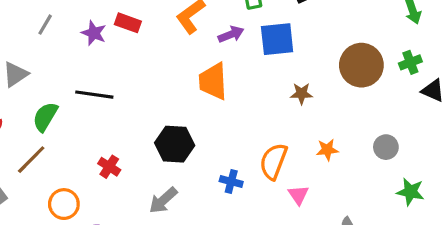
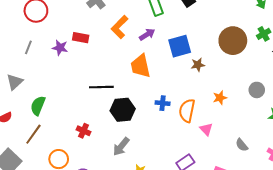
blue square: (277, 39) -> (180, 46), moved
black line: (94, 95) -> (101, 87), moved
blue cross: (231, 181) -> (163, 103), moved

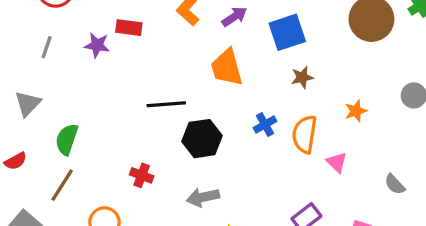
brown star: (198, 65) -> (302, 77), moved
blue cross: (163, 103) -> (265, 125), turned -32
gray arrow: (121, 147) -> (203, 197), turned 42

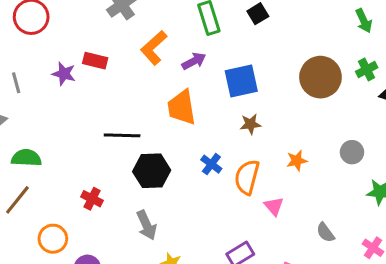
gray line: (47, 47) -> (16, 83), moved, turned -40
blue cross: (265, 125) -> (211, 164), turned -30
green semicircle: (67, 139) -> (26, 158), turned 68
gray arrow: (203, 197) -> (146, 225), turned -108

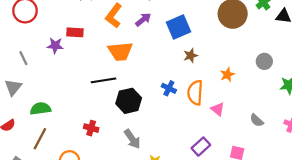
orange trapezoid: (182, 107) -> (120, 51), moved, turned -75

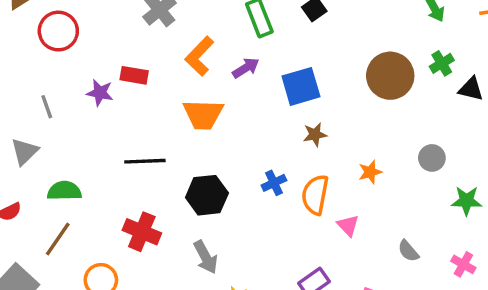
black line: (103, 80) -> (145, 161), moved
blue cross: (169, 88) -> (274, 183), turned 32
red cross: (91, 128) -> (142, 232), size x1.5

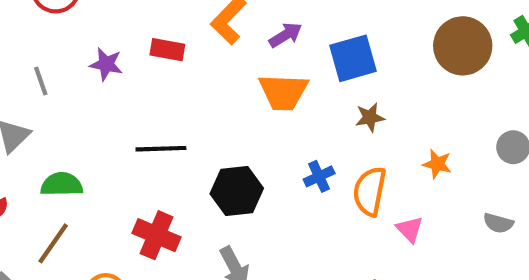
red rectangle: (134, 75) -> (167, 50), moved
orange trapezoid: (203, 114) -> (283, 92), moved
orange star: (370, 172) -> (437, 164), turned 30
gray semicircle: (408, 251) -> (498, 223), moved, turned -35

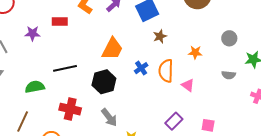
orange trapezoid: (283, 92) -> (112, 49), moved, turned -55
green semicircle: (62, 184) -> (35, 87), moved

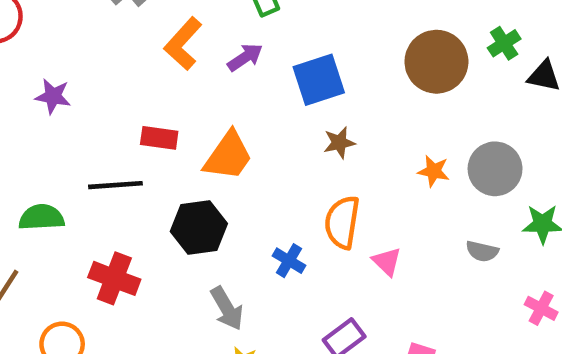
red rectangle: (60, 21) -> (159, 138), moved
gray circle: (229, 38) -> (495, 169), size x1.5
orange star: (195, 52) -> (434, 171), moved
blue cross: (141, 68) -> (289, 261), moved, turned -32
gray arrow: (109, 117) -> (227, 308), moved

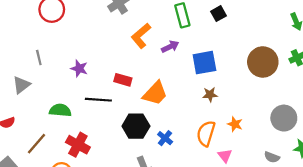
purple star: (53, 96) -> (79, 68), moved
orange star: (434, 171) -> (235, 124), moved
blue cross: (289, 261) -> (165, 138), moved
red cross: (114, 278) -> (78, 145), moved

